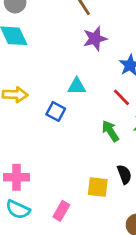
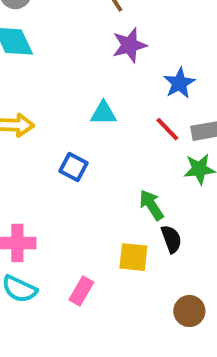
blue square: (56, 111) -> (73, 167), moved
green arrow: (110, 131) -> (151, 205), moved

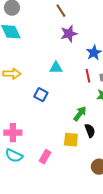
red line: (167, 129) -> (88, 76), turned 32
green arrow: (151, 205) -> (80, 114), turned 70

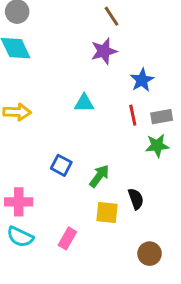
brown line: (61, 11) -> (111, 16), moved
blue square: (41, 95) -> (61, 165), moved
green arrow: (80, 114) -> (99, 176), moved

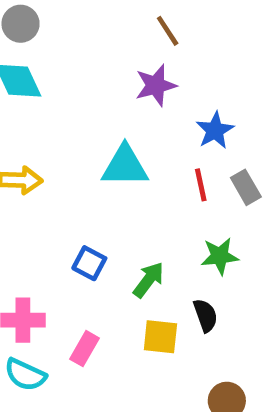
cyan triangle: (84, 103) -> (125, 166), size x1.5
gray rectangle: (162, 117) -> (246, 187), turned 70
green star: (157, 146) -> (220, 256), moved
pink rectangle: (67, 238) -> (85, 349), moved

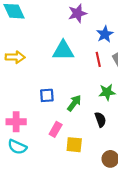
blue square: (89, 263) -> (47, 95), turned -32
yellow square: (160, 337) -> (74, 145), moved
pink rectangle: (85, 349) -> (56, 129), moved

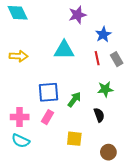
blue square: (47, 95) -> (49, 92), size x1.5
pink rectangle: (56, 129) -> (47, 117), moved

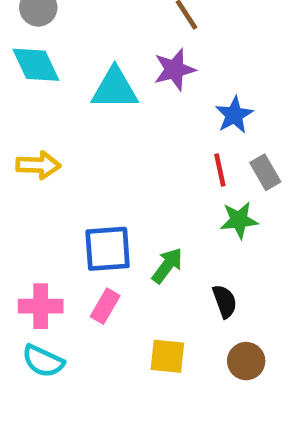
cyan triangle: (64, 50) -> (115, 89), moved
green star: (105, 89) -> (239, 220), moved
brown circle: (108, 152) -> (246, 361), moved

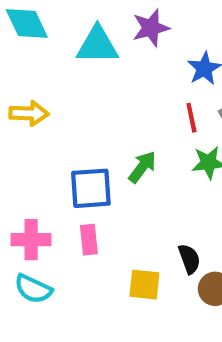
green arrow: (167, 265) -> (142, 167), moved
black semicircle: (225, 301) -> (189, 259), moved
pink rectangle: (105, 306) -> (89, 240), turned -36

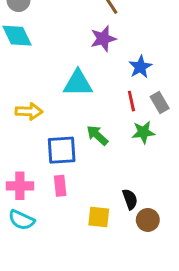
cyan triangle: (97, 45) -> (78, 83), moved
yellow arrow: (29, 113) -> (29, 111), moved
green arrow: (142, 167) -> (97, 135), turned -85

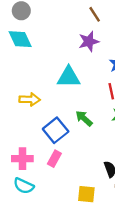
blue square: (62, 150) -> (56, 130), turned -35
pink rectangle: (60, 186) -> (54, 159), turned 35
yellow square: (99, 217) -> (86, 194), moved

